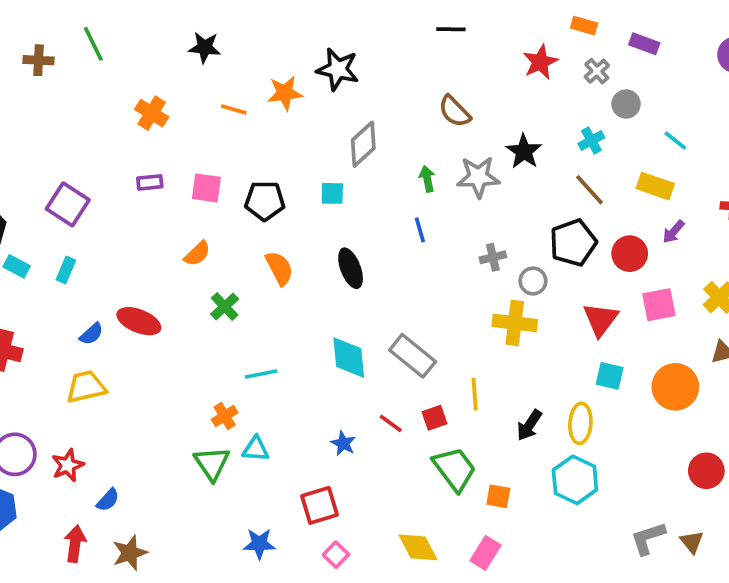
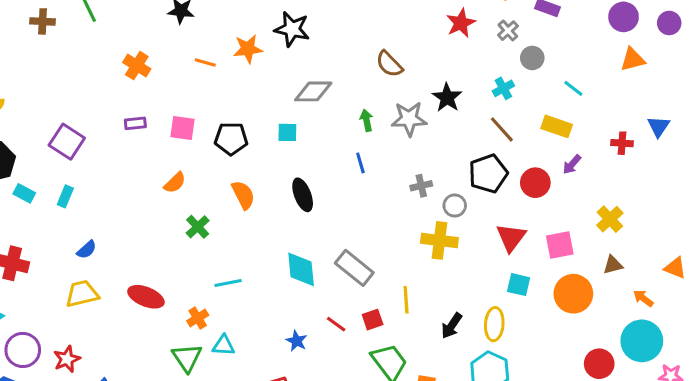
gray diamond: (363, 144) -> (313, 91), turned 42
pink square: (659, 305) -> (560, 245), moved
red ellipse: (139, 321) -> (146, 297), moved

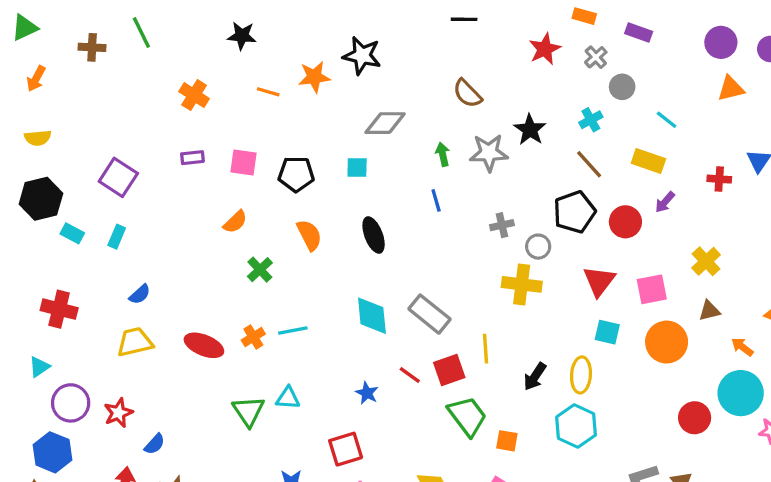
orange cross: (198, 318) -> (253, 337), moved
red square: (373, 320) -> (449, 370), size x1.4

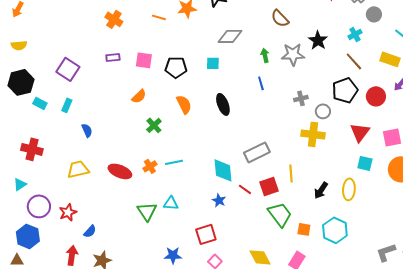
blue semicircle: (140, 294) -> (87, 130), moved, turned -72
gray rectangle: (430, 314) -> (257, 152), turned -65
cyan diamond: (372, 316) -> (223, 170), moved
cyan hexagon: (576, 426) -> (335, 230), moved

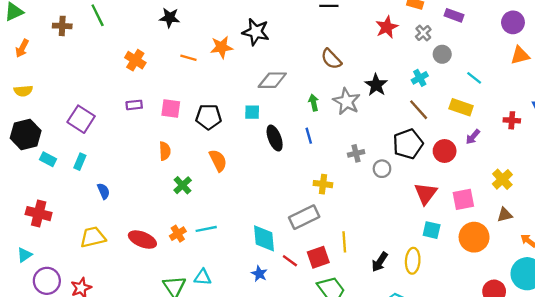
gray star: (293, 54) -> (347, 101), turned 30
orange semicircle: (139, 96) -> (165, 151), turned -49
black ellipse: (223, 104) -> (275, 138), moved
yellow cross: (313, 134) -> (323, 184), moved, size x0.7

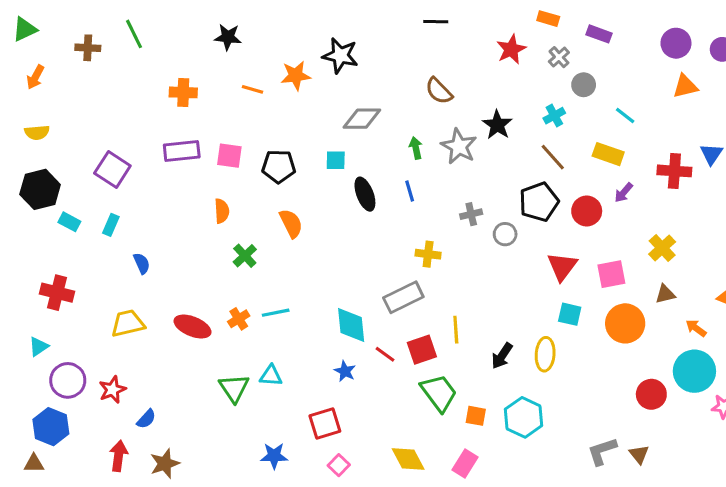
orange cross: (135, 60) -> (183, 92), turned -30
purple rectangle: (134, 105) -> (182, 151), size x1.6
red cross: (512, 120) -> (674, 171), size x1.5

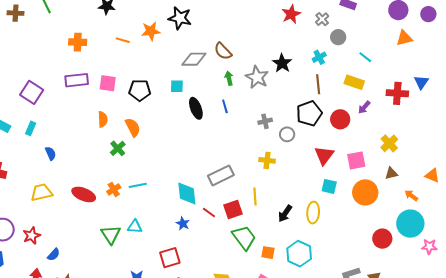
brown semicircle: (439, 91) -> (223, 51), moved
brown line: (553, 157) -> (318, 84), turned 36
orange semicircle: (291, 223) -> (133, 127), moved
yellow cross: (428, 254) -> (267, 160), moved

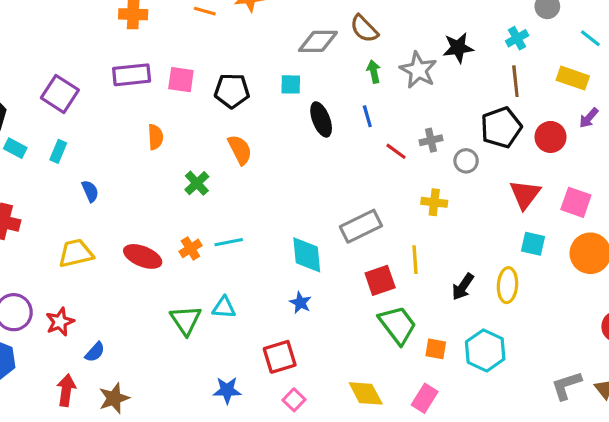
black star: (282, 63) -> (458, 48), turned 30
orange semicircle: (103, 119) -> (155, 137), moved
orange semicircle: (133, 127) -> (240, 150), moved
pink square: (356, 160) -> (576, 202), turned 30
red line: (209, 213) -> (396, 151), moved

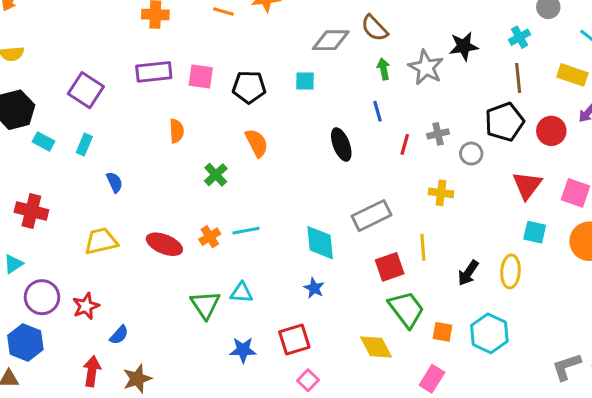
black ellipse: (321, 119) -> (341, 144), moved
red line: (396, 151) -> (405, 144), turned 70
blue star: (227, 390) -> (243, 350), moved
yellow diamond: (366, 393) -> (376, 347), moved

